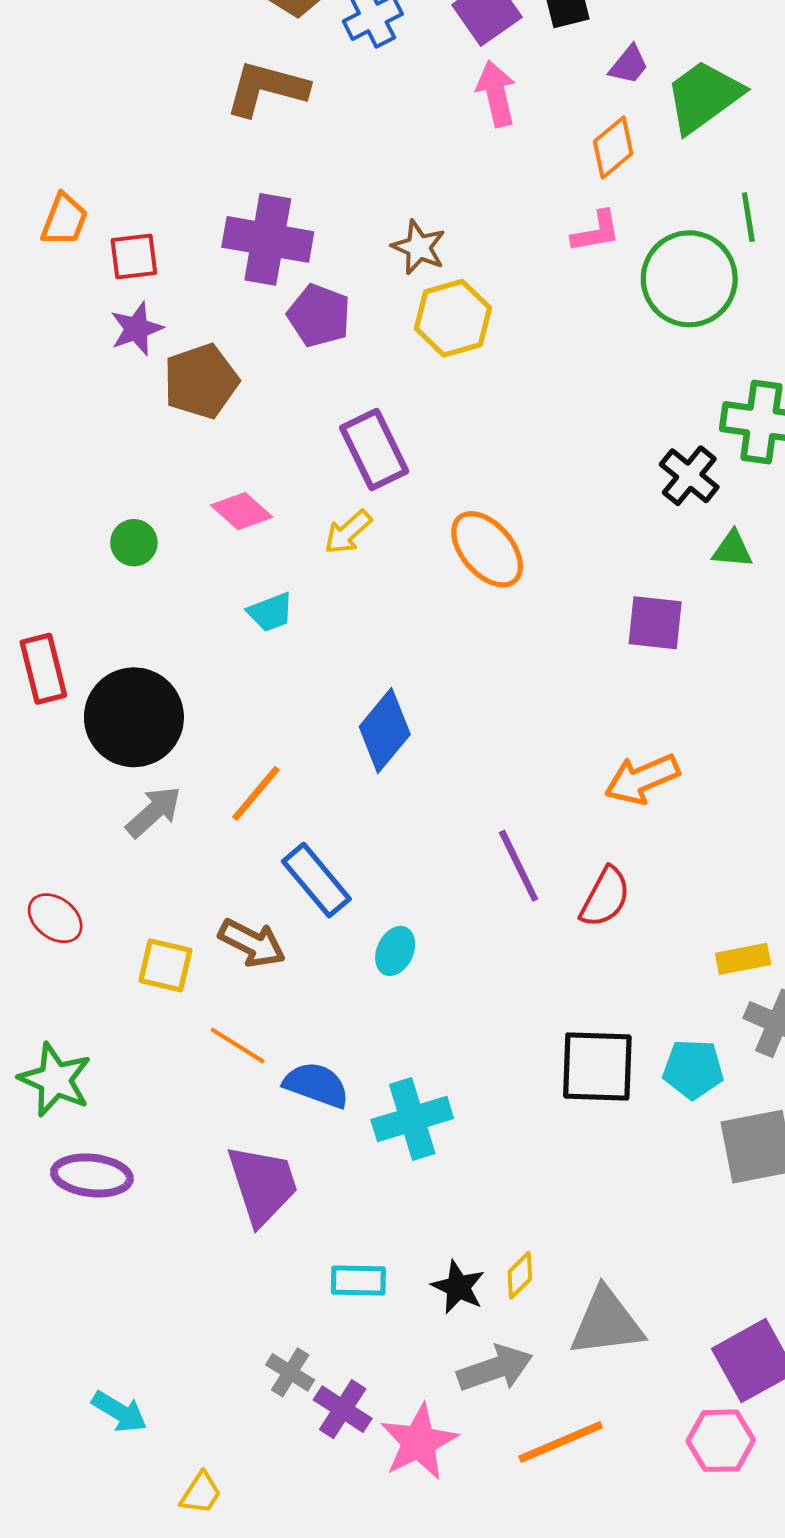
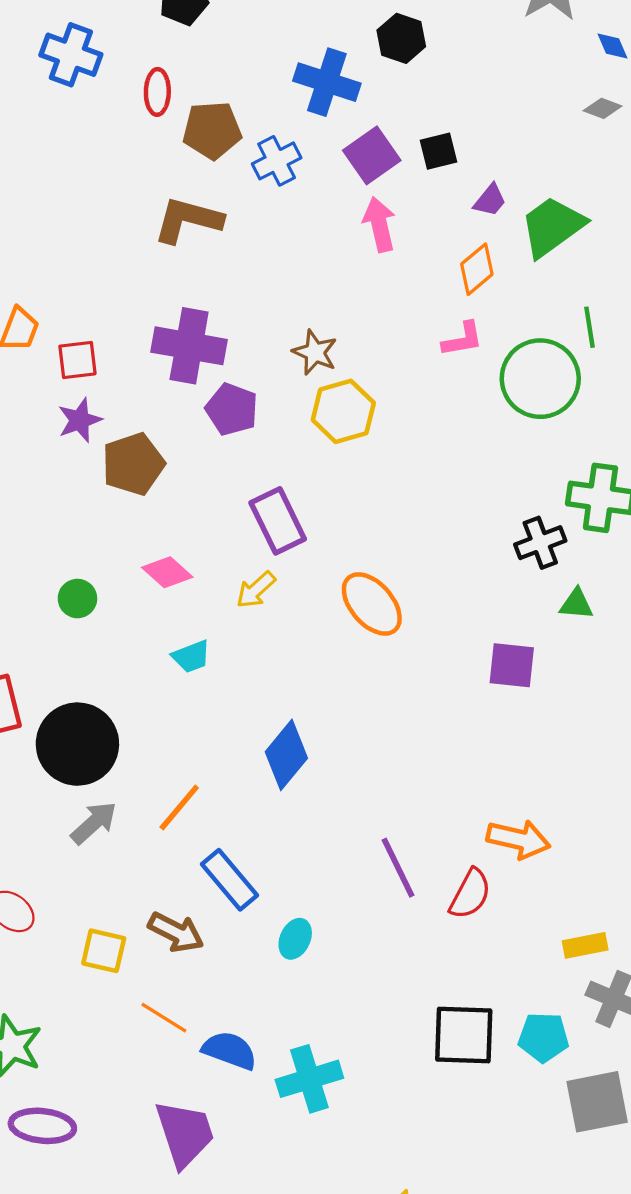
black cross: (689, 476) -> (540, 543), turned 30
orange arrow: (642, 779) -> (518, 839), moved, turned -144

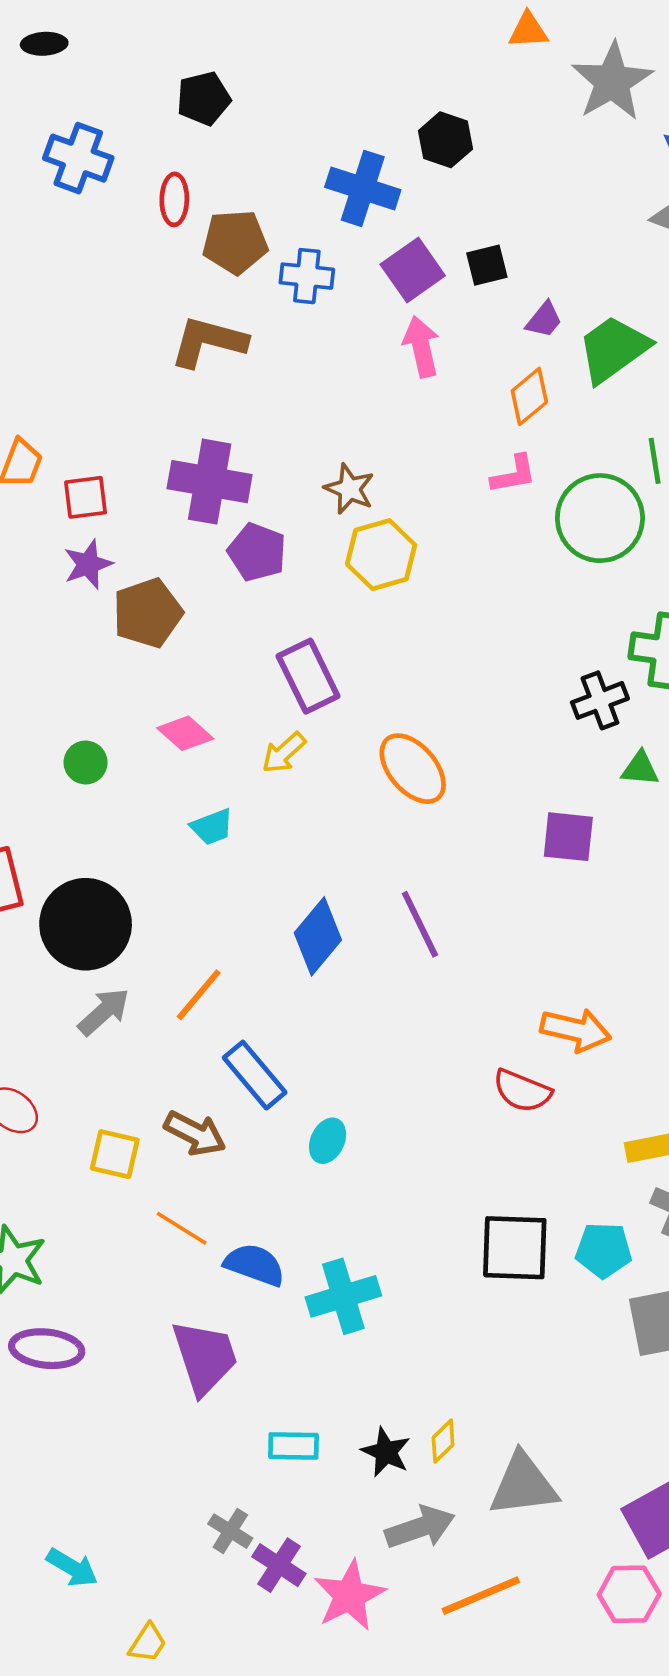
blue cross: (277, 161) -> (307, 276), turned 33
purple line: (398, 868) -> (420, 924), moved
red semicircle: (470, 894) -> (522, 1091), turned 84

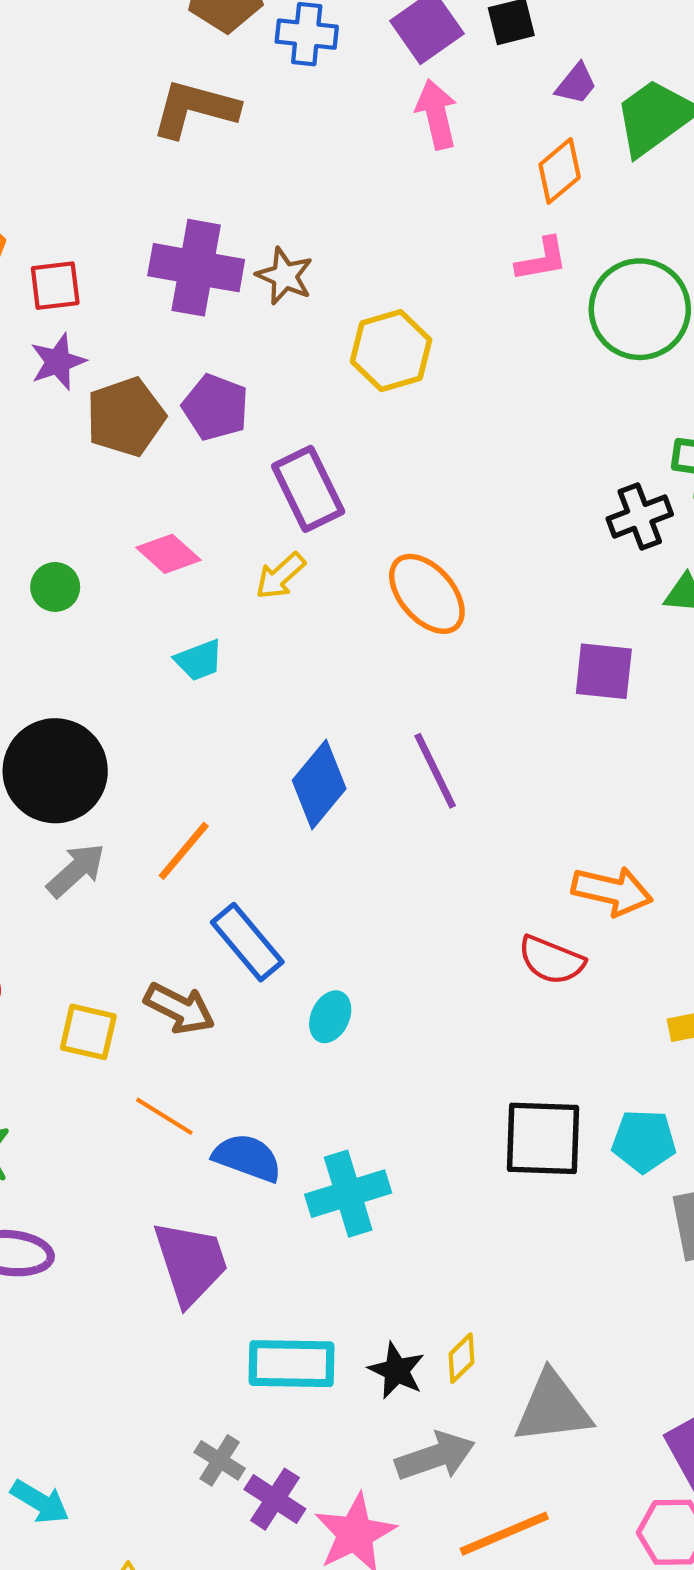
brown star: (349, 489) -> (285, 276), moved
purple pentagon: (257, 552) -> (215, 407), moved
cyan rectangle: (294, 1446) -> (291, 1364), size x1.5

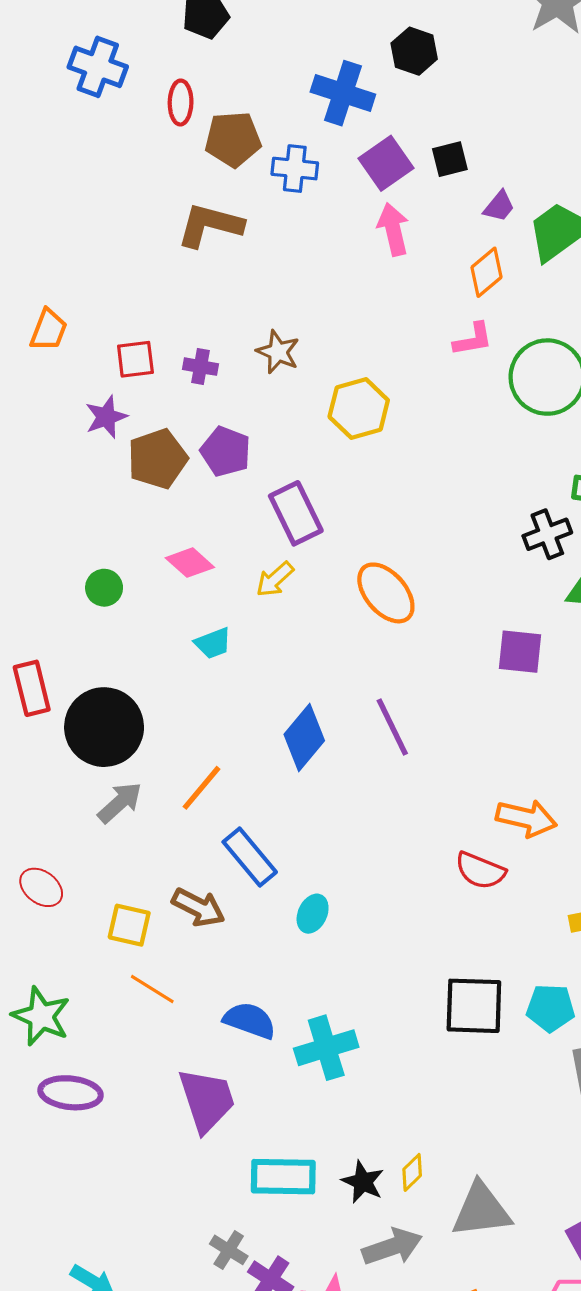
purple cross: (196, 268) -> (200, 367), moved, size x0.5
red square: (55, 286) -> (135, 359), moved
orange line: (164, 1116) -> (152, 989), moved

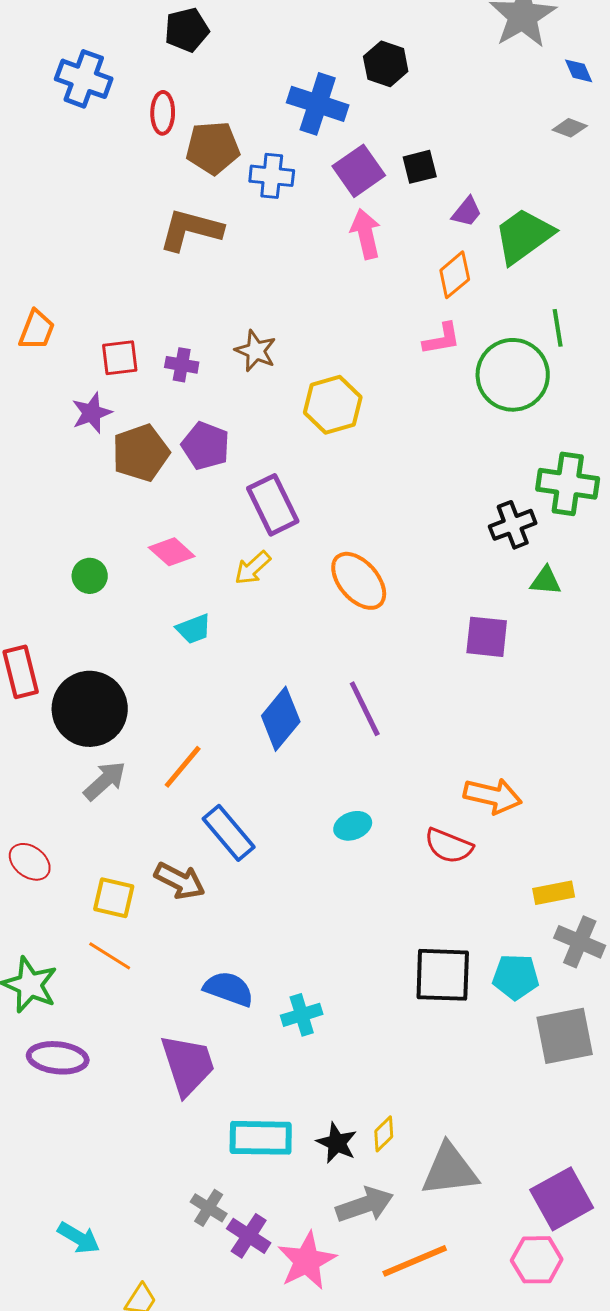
cyan ellipse: (313, 914) -> (353, 826), moved, turned 45
orange line: (152, 989) -> (110, 956), moved
cyan cross: (326, 1048) -> (302, 1015), size x0.7

